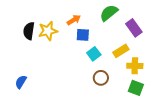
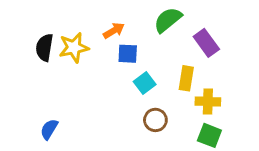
yellow rectangle: (121, 51) -> (186, 78), turned -49
blue semicircle: (21, 82) -> (49, 129), moved

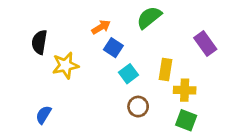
purple rectangle: (206, 43) -> (205, 44), moved
yellow star: (74, 48) -> (65, 65), moved
blue square: (128, 54) -> (113, 48), turned 30

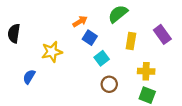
black semicircle: (39, 42) -> (14, 33), moved
yellow rectangle: (165, 70) -> (131, 41), moved
blue semicircle: (44, 115) -> (29, 77), moved

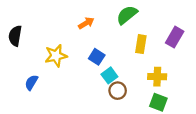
purple rectangle: (162, 34) -> (175, 37), turned 66
blue square: (90, 38) -> (97, 57), moved
cyan square: (102, 58) -> (109, 75), moved

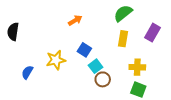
green semicircle: (127, 15) -> (123, 13), moved
yellow star: (56, 56) -> (56, 60), moved

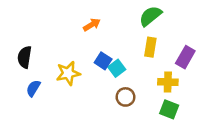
black semicircle: (13, 32) -> (25, 57), moved
purple rectangle: (153, 33) -> (185, 57), moved
cyan square: (96, 66) -> (117, 68), moved

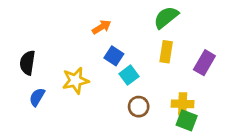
blue square: (103, 61) -> (114, 56), moved
yellow cross: (168, 82) -> (183, 104), moved

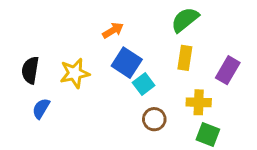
blue square: (114, 56) -> (127, 63), size x1.4
yellow star: (75, 81) -> (75, 73), moved
yellow cross: (183, 104) -> (199, 102), moved

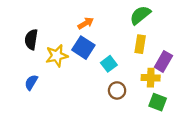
blue square: (127, 63) -> (83, 48), moved
black semicircle: (30, 70) -> (31, 39), moved
purple rectangle: (228, 70) -> (163, 61), moved

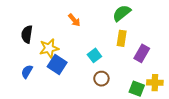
orange arrow: (86, 23) -> (74, 20), turned 80
blue square: (83, 48) -> (57, 64), moved
yellow cross: (151, 78) -> (155, 83), moved

